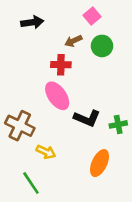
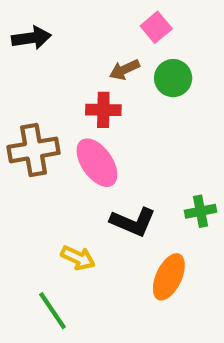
black arrow: (32, 22) -> (31, 38), moved
black L-shape: (87, 118) -> (133, 222), moved
brown cross: (20, 126) -> (34, 150), moved, turned -36

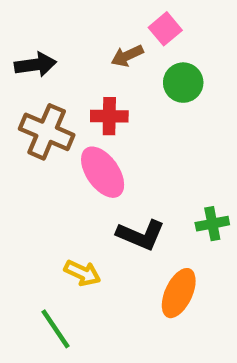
black arrow: (31, 38) -> (35, 65), moved
brown arrow: (124, 70) -> (127, 56), moved
brown cross: (34, 150) -> (47, 132), moved, turned 33

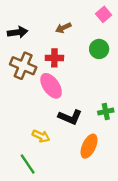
pink square: (165, 29) -> (104, 14), moved
green circle: (183, 83) -> (99, 49), moved

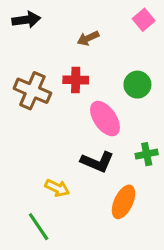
black arrow: (18, 32) -> (26, 20), moved
green circle: (99, 49) -> (137, 85), moved
pink ellipse: (51, 86) -> (105, 119), moved

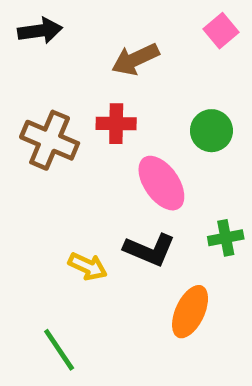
brown arrow: (88, 38) -> (135, 59), size x1.4
yellow arrow: (57, 188) -> (88, 266), moved

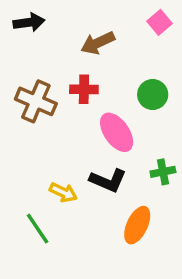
green line: (59, 350) -> (38, 229), moved

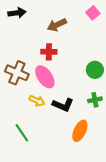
green circle: (153, 95) -> (95, 70), moved
brown cross: (36, 101) -> (17, 73), moved
pink ellipse: (117, 132) -> (45, 77), moved
yellow arrow: (63, 192) -> (37, 101), moved

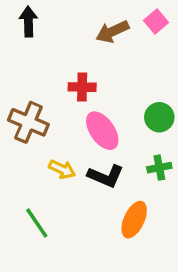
black arrow: (17, 13) -> (28, 22), turned -84
brown arrow: (57, 25) -> (112, 32), moved
pink ellipse: (45, 77) -> (102, 131), moved

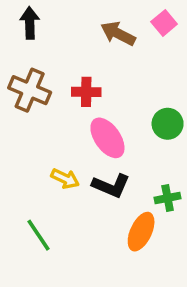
brown arrow: (112, 32) -> (118, 34), turned 52
brown cross: (28, 122) -> (30, 90), moved
green cross: (159, 168) -> (168, 198), moved

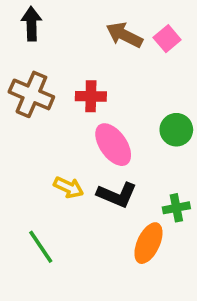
pink square: (164, 23) -> (167, 39), moved

